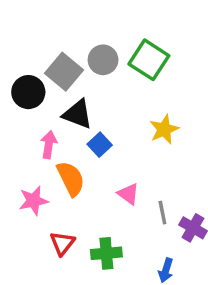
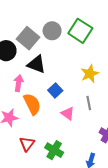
blue square: (100, 145) -> (55, 90), moved
gray line: (162, 213) -> (89, 103), moved
green cross: (106, 253) -> (54, 150), turned 36

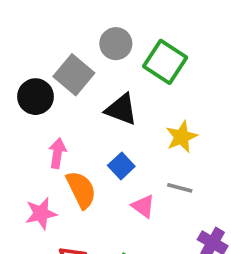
gray circle: (52, 31) -> (116, 44), moved
black triangle: (36, 64) -> (121, 109), moved
gray line: (89, 103) -> (180, 188), turned -64

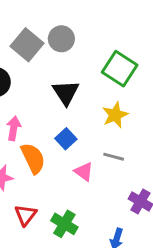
green square: (165, 62) -> (120, 69), moved
gray square: (74, 75) -> (27, 45), moved
black triangle: (121, 109) -> (66, 93), turned 36

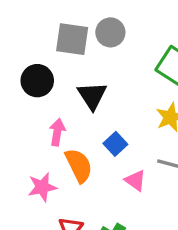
gray square: (27, 45) -> (72, 39), turned -32
black triangle: (66, 93) -> (92, 96), moved

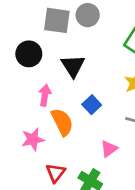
pink triangle: (135, 180) -> (109, 149), moved, turned 48

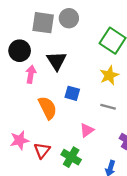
pink arrow: (45, 95) -> (31, 74), moved
blue square: (92, 105) -> (72, 93), turned -32
pink star: (33, 139) -> (20, 140), moved

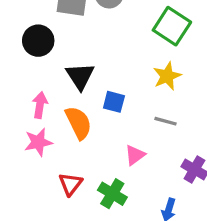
black triangle: (57, 61) -> (80, 76), moved
pink arrow: (31, 74) -> (40, 105), moved
pink star: (20, 140) -> (38, 142), moved

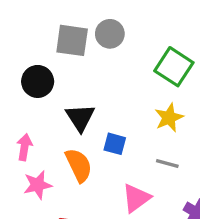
pink arrow: (40, 105) -> (24, 147), moved
pink triangle: (135, 155) -> (136, 198), size x1.4

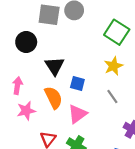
gray line: (167, 164) -> (112, 97), turned 40
pink triangle: (136, 198) -> (77, 114), moved

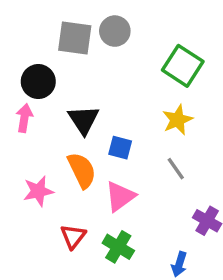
pink arrow: (17, 86) -> (24, 118), moved

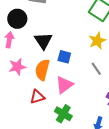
orange semicircle: (82, 170) -> (42, 70), turned -140
pink star: (38, 191) -> (17, 67), moved
red triangle: (73, 236) -> (37, 97), moved, turned 35

